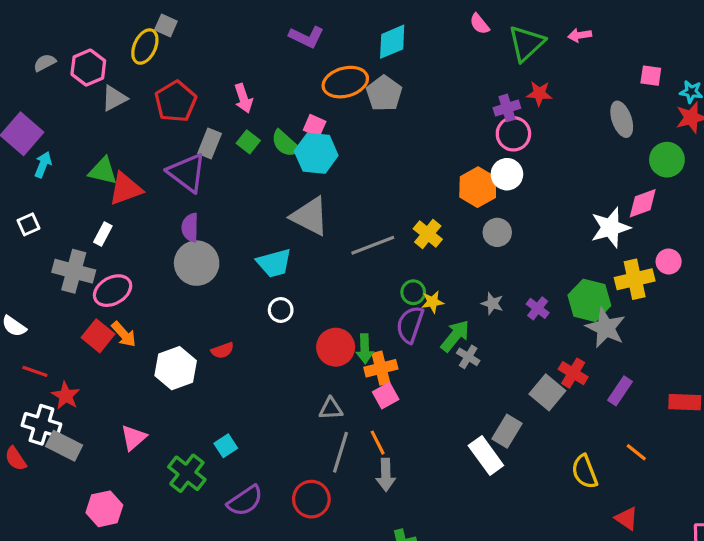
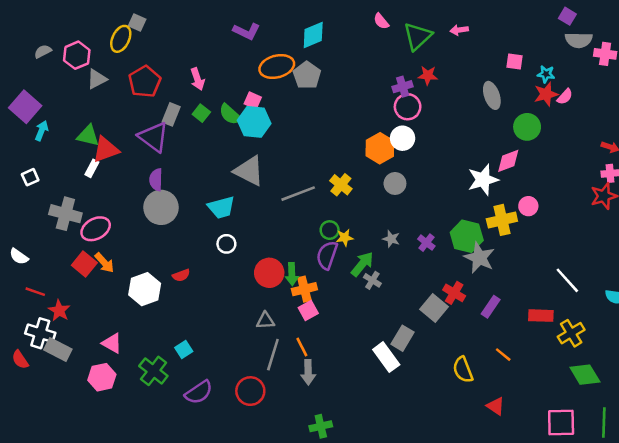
white rectangle: (103, 234) -> (92, 168), moved
pink triangle: (134, 438) -> (112, 343), turned -50
pink hexagon: (104, 509) -> (102, 377), moved

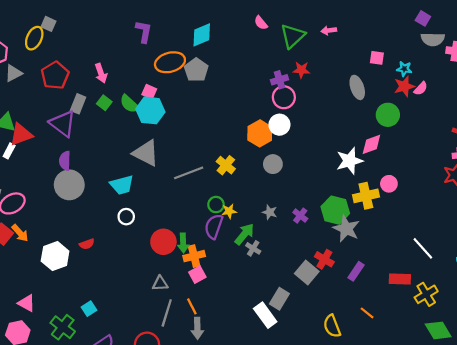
purple L-shape: (247, 31) -> (144, 32), turned -105

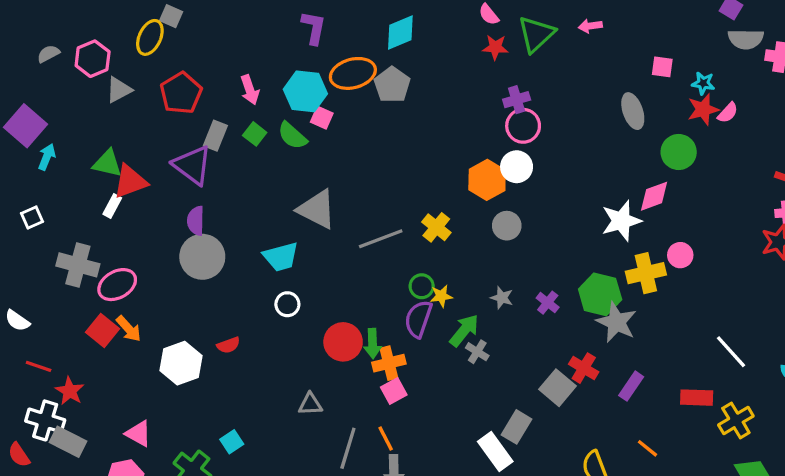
red star: (301, 70) -> (495, 47), moved
cyan hexagon: (150, 110) -> (305, 91), moved
gray triangle: (160, 283) -> (310, 404), moved

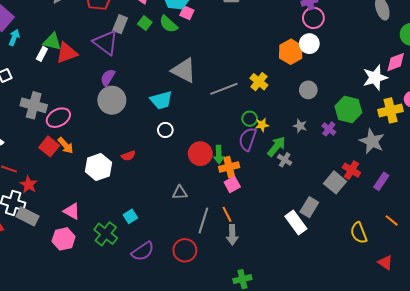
white rectangle: (112, 206) -> (42, 54), moved
purple semicircle: (196, 221) -> (108, 78), turned 30
gray circle: (507, 226) -> (308, 90), moved
green hexagon: (600, 294) -> (348, 109), moved

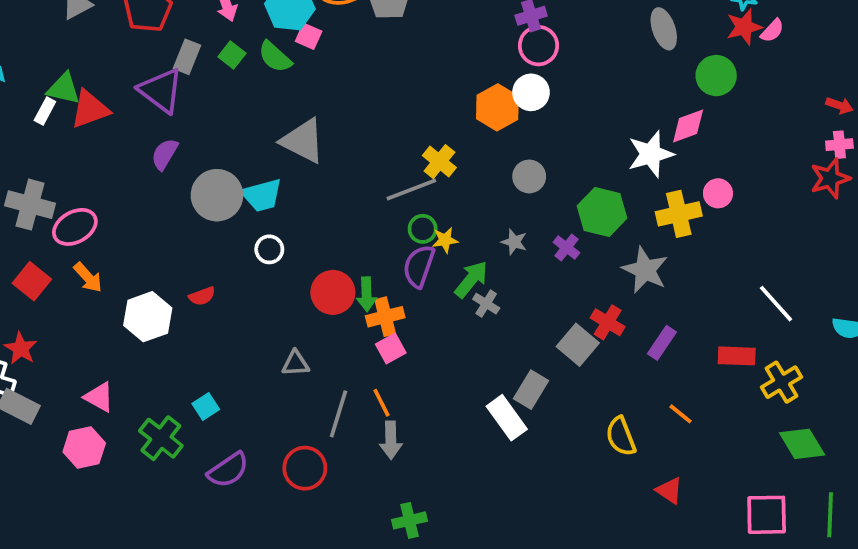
gray line: (224, 89) -> (411, 190), moved
gray circle: (112, 100) -> (217, 195), moved
red square: (49, 146) -> (32, 281), moved

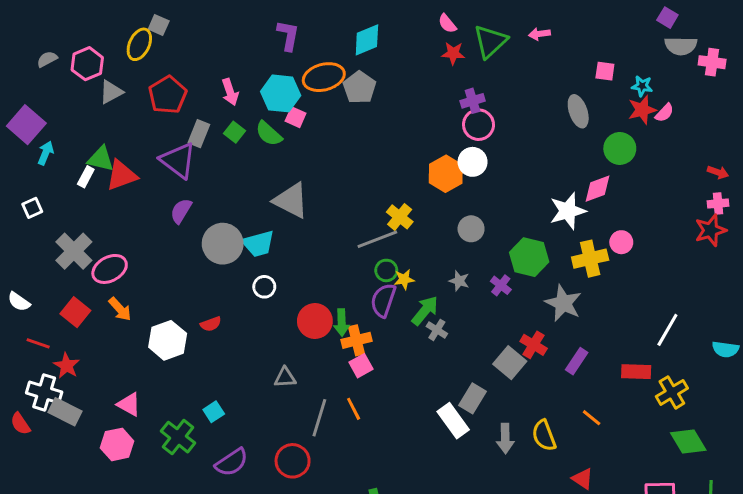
gray cross: (30, 205) -> (74, 251), turned 30
white line: (776, 304) -> (667, 330), turned 72
gray arrow: (391, 440) -> (505, 439), moved

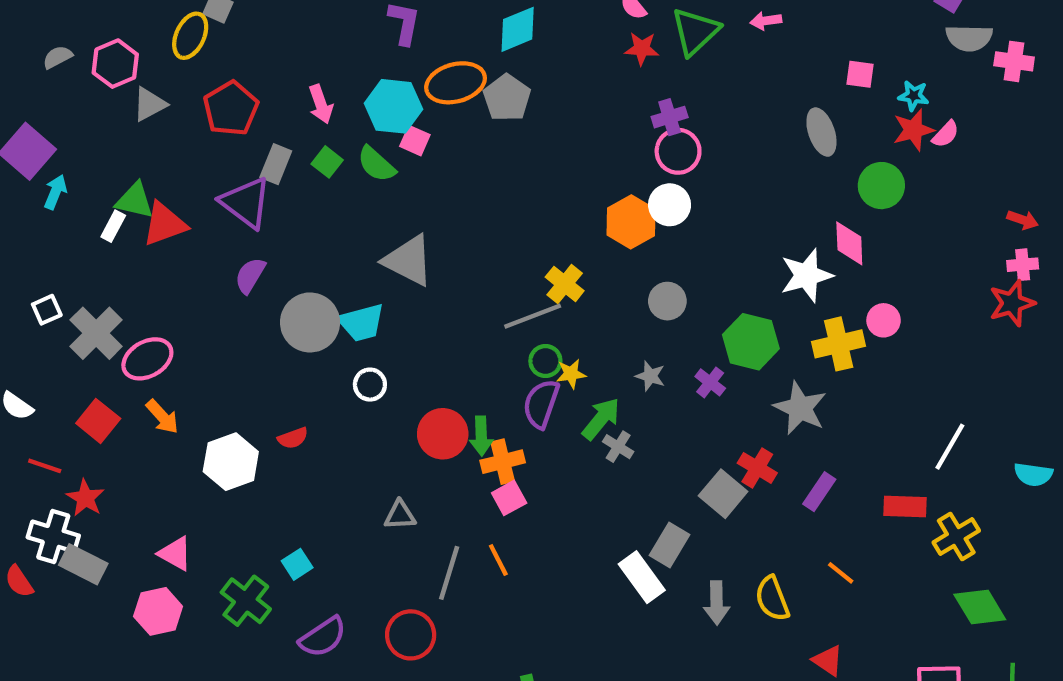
pink diamond: (597, 189) -> (849, 243), turned -72
white square: (32, 208) -> (47, 310), moved

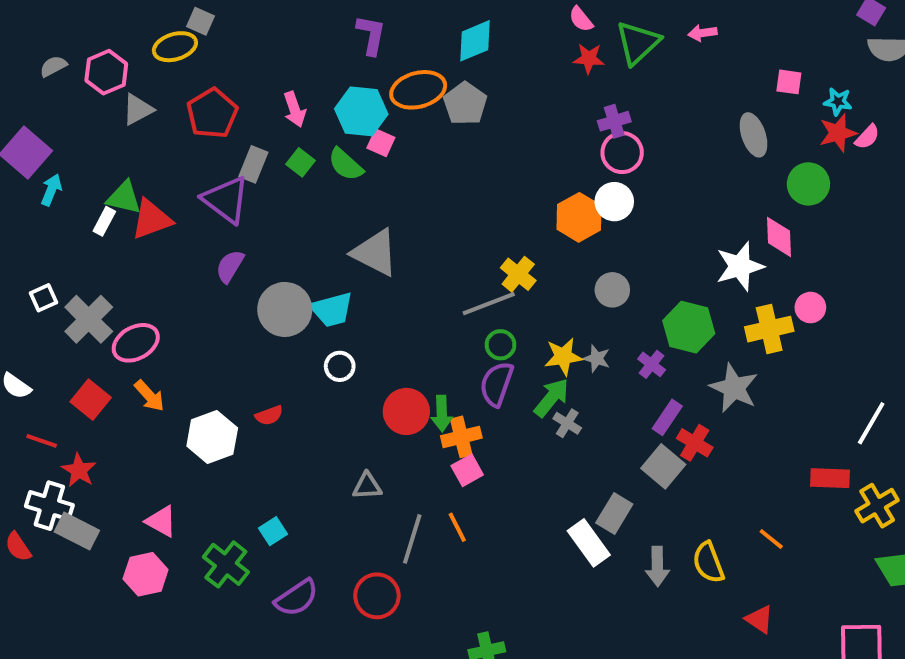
yellow ellipse: (190, 36) -> (175, 47), turned 48
yellow star: (571, 374) -> (563, 357), moved, size x1.4
purple rectangle: (819, 492) -> (667, 417), moved

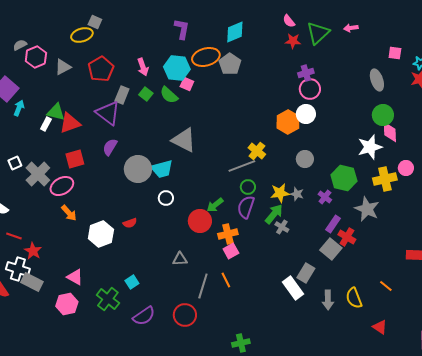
pink hexagon: (106, 72) -> (36, 57), moved
green circle: (808, 184) -> (383, 115), moved
red square: (91, 400) -> (75, 159), moved, turned 36
green arrow: (442, 413) -> (215, 205), moved, turned 54

